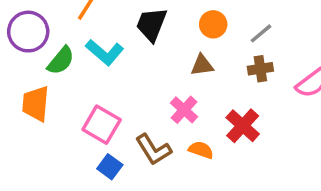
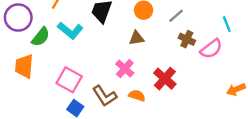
brown cross: (260, 69) -> (187, 39), moved, turned 35

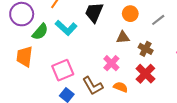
brown cross: (187, 39) -> (146, 49), moved
pink square: (69, 80) -> (63, 70), turned 35

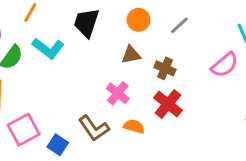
pink square: (63, 70) -> (24, 130), moved

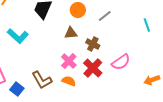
cyan L-shape: (48, 48) -> (18, 36), moved
pink semicircle: (225, 65) -> (121, 62), moved
pink cross: (118, 93) -> (69, 61), moved

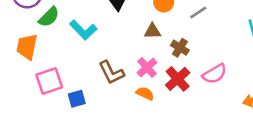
brown L-shape: (42, 80) -> (111, 73), moved
blue square: (17, 89) -> (77, 99), turned 32

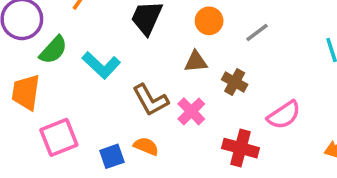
brown L-shape: (111, 73) -> (150, 100), moved
red cross: (178, 79) -> (241, 148), moved, turned -30
orange semicircle: (145, 93) -> (146, 146), moved
blue square: (77, 99) -> (112, 156), moved

